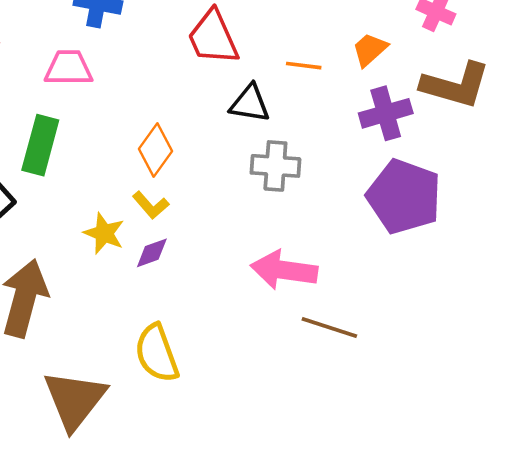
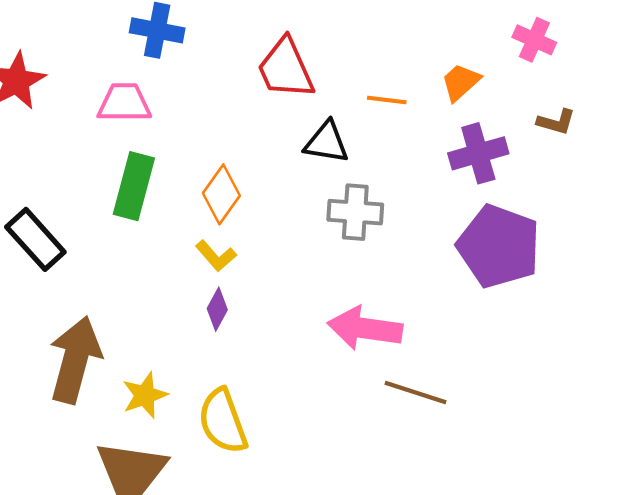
brown L-shape: (456, 85) -> (556, 122), size x0.5
green rectangle: (40, 145) -> (134, 186), moved
yellow star: (104, 233) -> (145, 395), moved, turned 30
purple diamond: (152, 253) -> (217, 309), turned -42

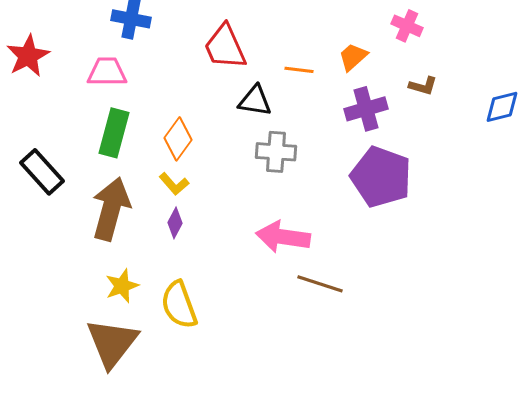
brown arrow: (75, 360) -> (111, 209), moved

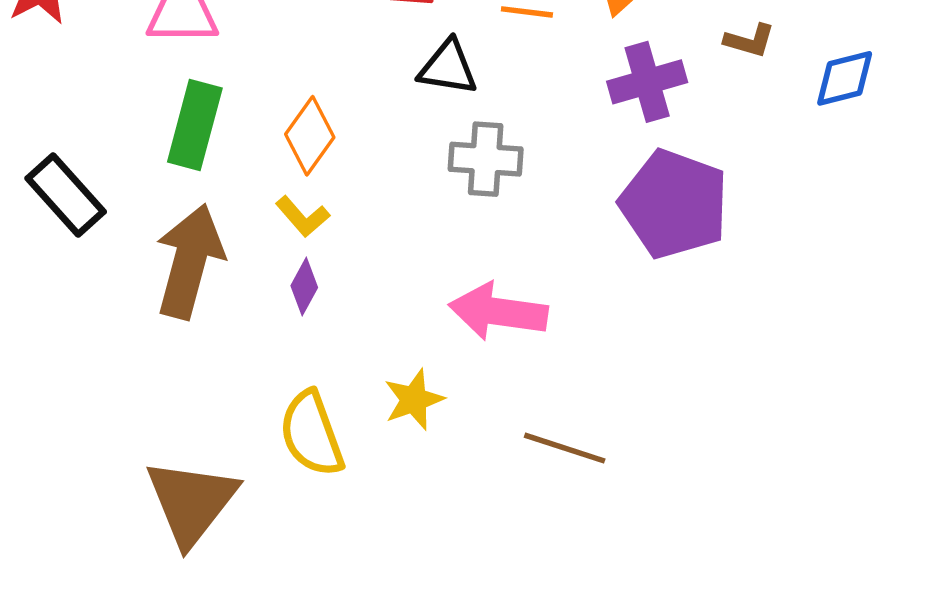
blue diamond: (502, 107) -> (845, 78), moved
brown line: (320, 284) -> (565, 448), moved
yellow star: (122, 286) -> (414, 400), moved

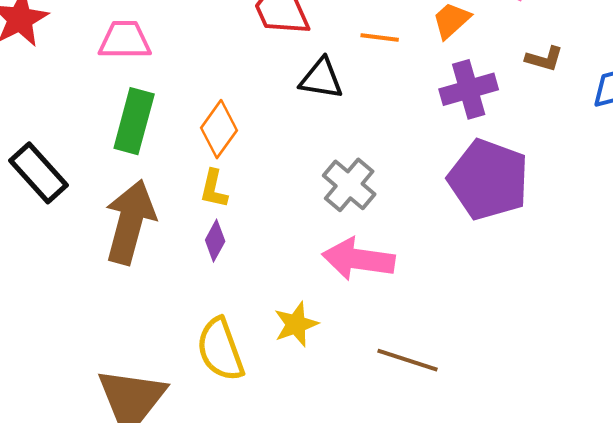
gray cross: (486, 159) -> (349, 185), moved, turned 36
yellow L-shape: (303, 217) -> (214, 189), turned 54

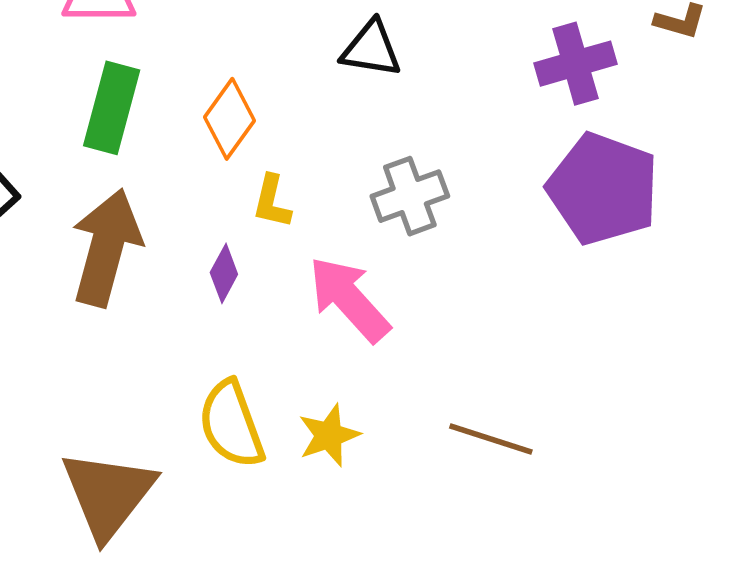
gray cross: (349, 185) -> (410, 196), turned 30
yellow L-shape: (214, 189) -> (272, 202), moved
pink arrow: (358, 259) -> (349, 299), moved, turned 40
yellow star: (296, 324) -> (329, 435), moved

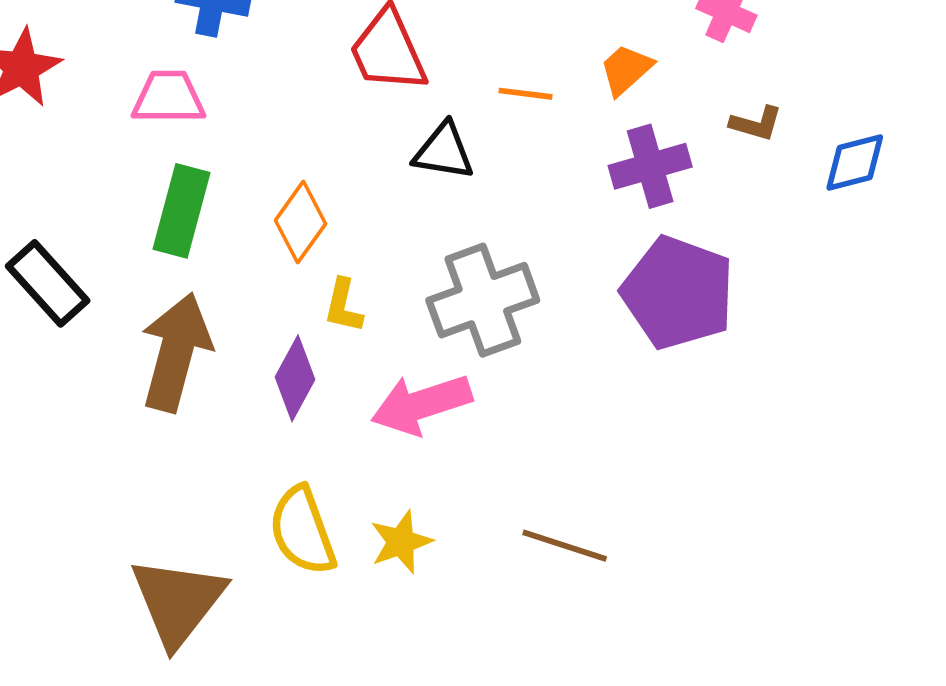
gray cross: (410, 196) -> (483, 300), size x1.4
purple diamond: (224, 273) -> (295, 378), size x1.4
pink arrow: (349, 299) -> (421, 404), turned -66

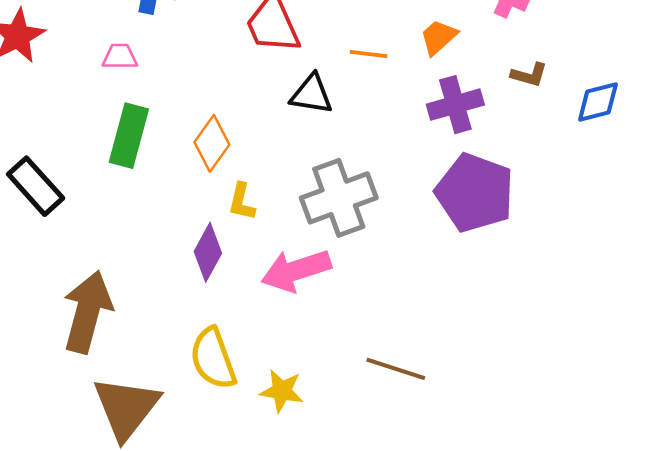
pink trapezoid: (169, 97) -> (120, 57), size x0.7
brown arrow: (176, 352) -> (87, 312), moved
yellow star: (401, 542) -> (282, 391), moved, turned 30

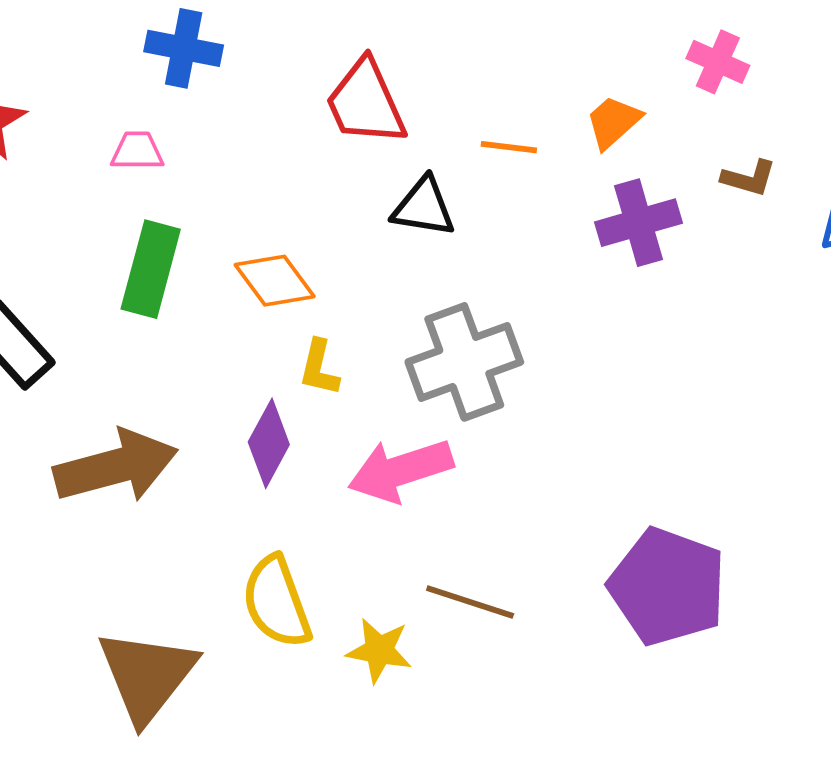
orange diamond: (212, 143) -> (275, 281), turned -72
purple pentagon: (475, 193) -> (668, 586), moved
brown arrow: (87, 312) -> (116, 466), moved, turned 60
brown line: (396, 369) -> (470, 602), moved

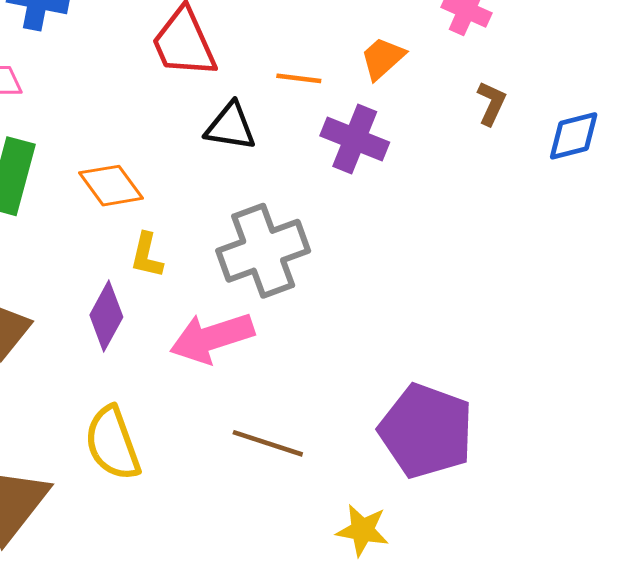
brown L-shape: (749, 178) -> (491, 103), turned -81
purple cross: (639, 223) -> (355, 139), moved, turned 38
yellow star: (379, 650) -> (362, 530), moved

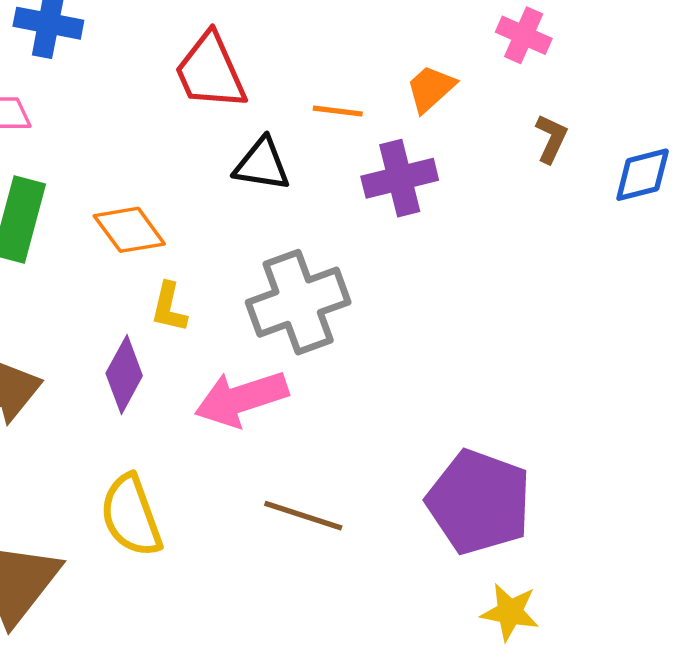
purple cross: (355, 139) -> (400, 178), turned -36
yellow star: (362, 530) -> (510, 612), moved

